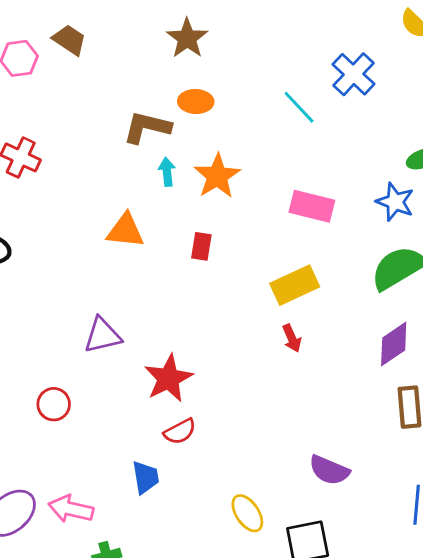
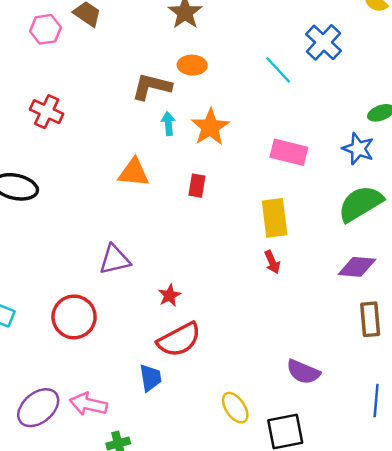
yellow rectangle: (295, 285) -> (275, 218), turned -72
purple diamond: (394, 344) -> (357, 267), turned 39
red star: (168, 378) -> (170, 295), size x0.6
red circle: (54, 404) -> (74, 317), size x1.6
red semicircle: (180, 431) -> (179, 340), size x1.6

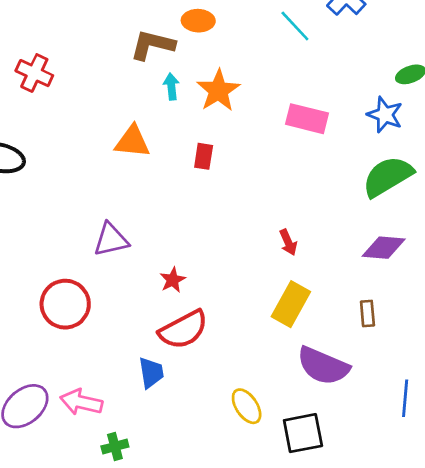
yellow rectangle: (275, 218) -> (291, 304), moved, turned 36
brown rectangle: (370, 319) -> (367, 314), moved, size x0.7
purple semicircle: (303, 372) -> (323, 366), size x1.4

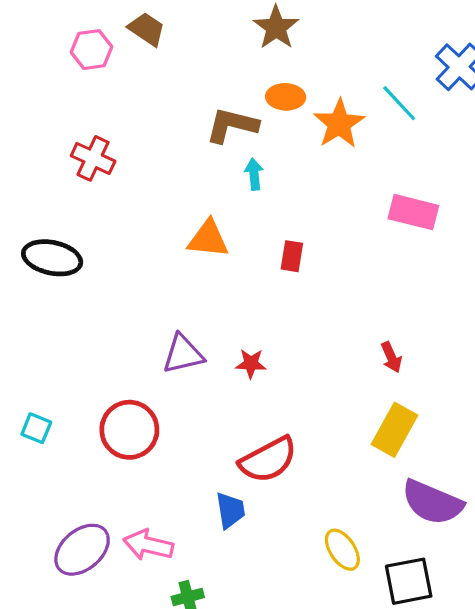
orange star: (218, 90) -> (339, 124), moved
red star: (173, 280) -> (251, 364), moved, turned 30

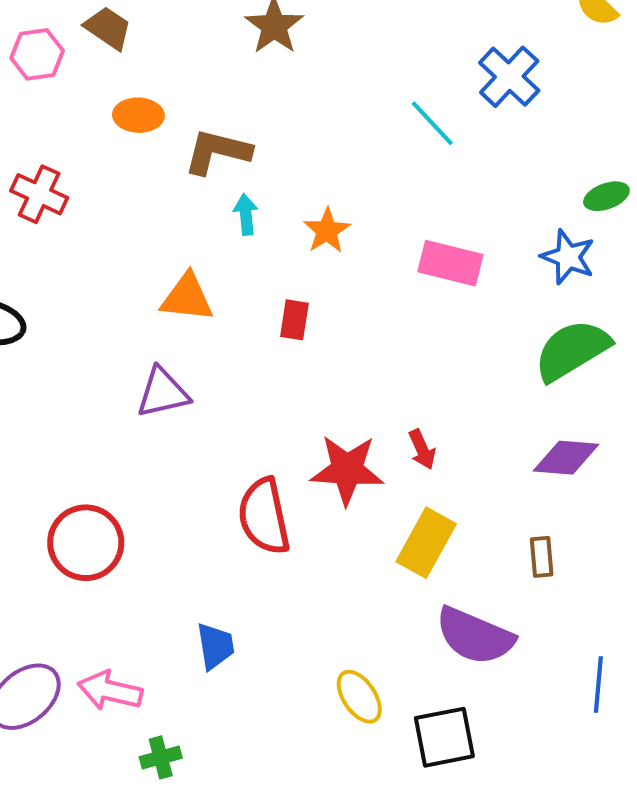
orange ellipse: (286, 97) -> (138, 115), moved
orange star: (339, 124) -> (327, 231), moved, size x0.7
purple triangle: (183, 354) -> (163, 393), moved
red star: (251, 364) -> (347, 470), moved, size x1.8
red semicircle: (268, 460) -> (264, 516), moved, turned 106

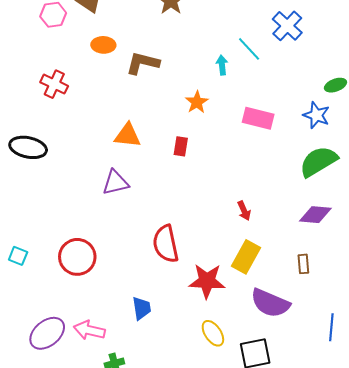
cyan arrow: (246, 214) -> (222, 65), moved
red star: (347, 470) -> (207, 281), moved

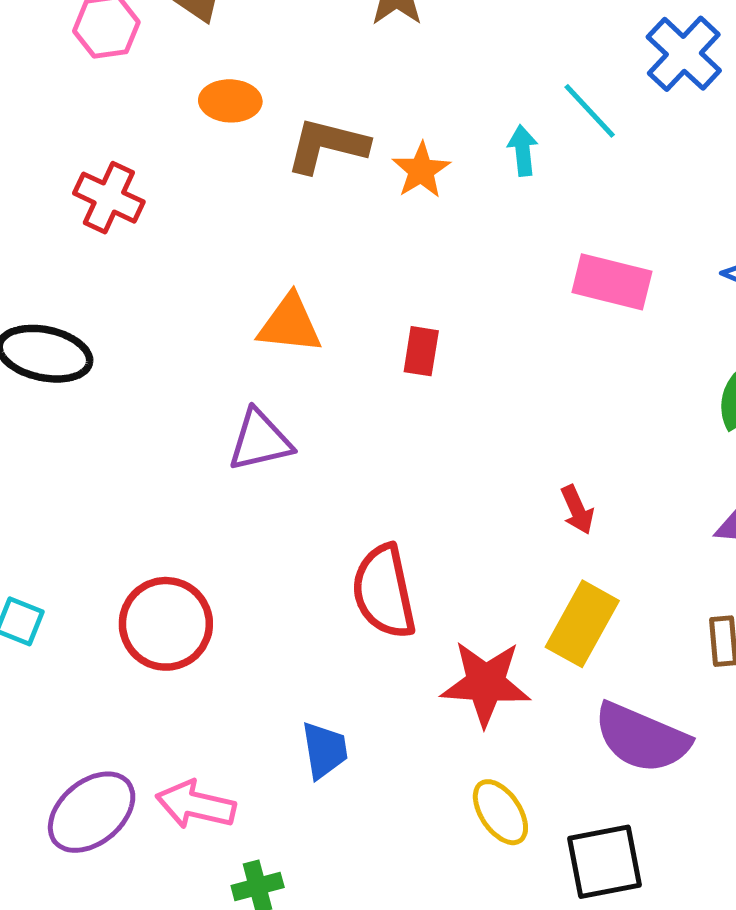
orange star: (197, 102) -> (421, 170), moved

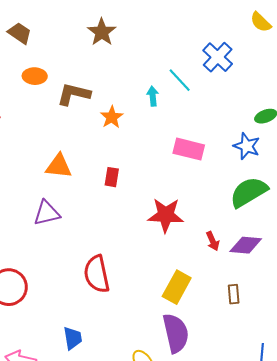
orange star: (421, 170) -> (112, 117), moved
red arrow: (577, 510) -> (213, 241), moved
red star: (486, 683) -> (166, 215), moved
purple semicircle: (642, 738) -> (176, 333), moved, turned -126

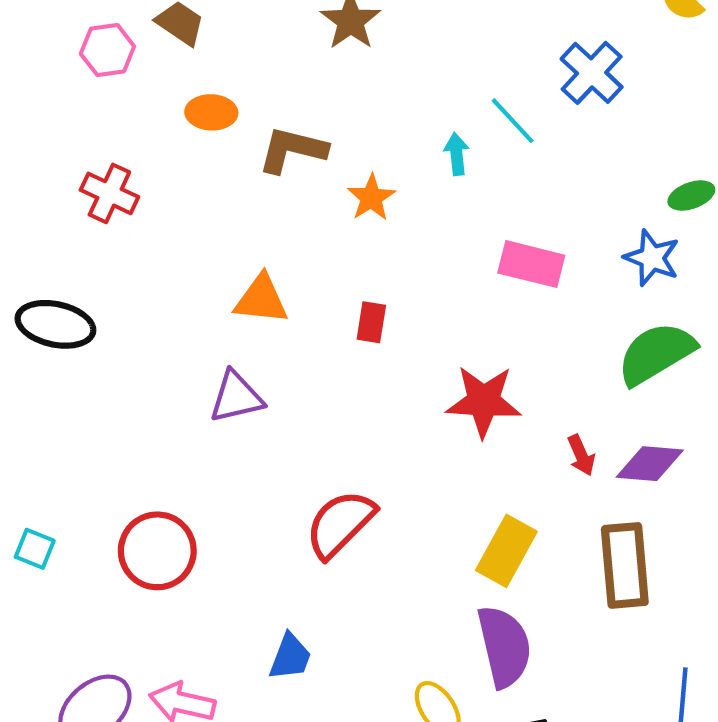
red semicircle: (97, 274) -> (340, 524), turned 57
brown rectangle: (234, 294) -> (625, 565), size x2.0
blue trapezoid: (73, 338) -> (290, 657), turned 30

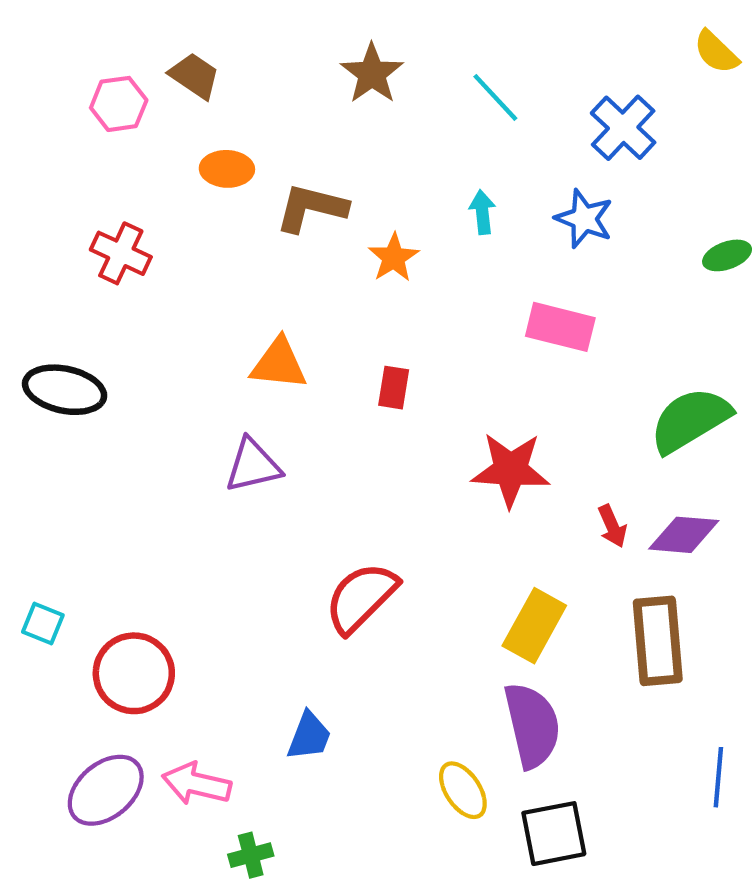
cyan line: (513, 121) -> (495, 97), moved
blue star: (652, 258) -> (584, 219), moved
red circle: (157, 551) -> (134, 673), moved

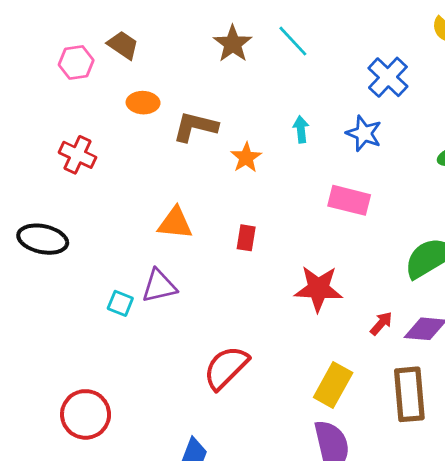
cyan line: (495, 97) -> (293, 41), moved
red arrow: (612, 526) -> (381, 323), turned -115
cyan square: (43, 624) -> (120, 303), moved

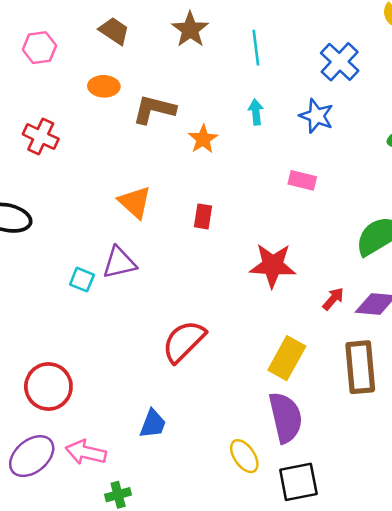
cyan line: (293, 41) -> (256, 48), moved, turned 36
brown trapezoid: (123, 45) -> (114, 31), moved
pink rectangle: (349, 200) -> (302, 180), size x0.7
orange triangle: (175, 223) -> (135, 202), turned 36

